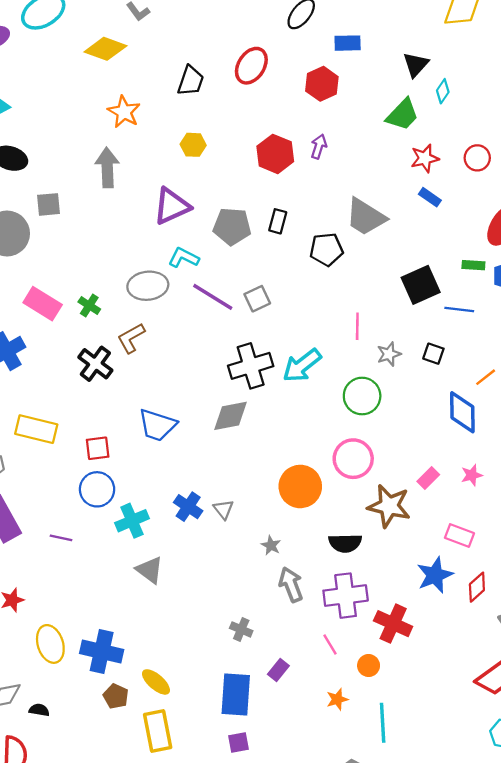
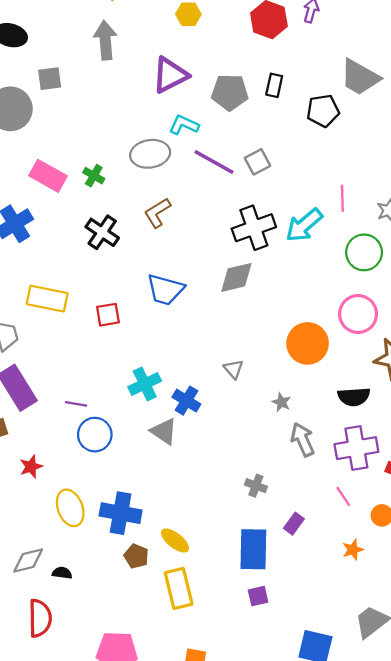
pink line: (357, 326) -> (342, 198), moved
brown L-shape: (131, 338) -> (157, 213), moved
blue circle: (97, 489) -> (95, 435), moved
blue cross: (188, 507) -> (186, 401), moved

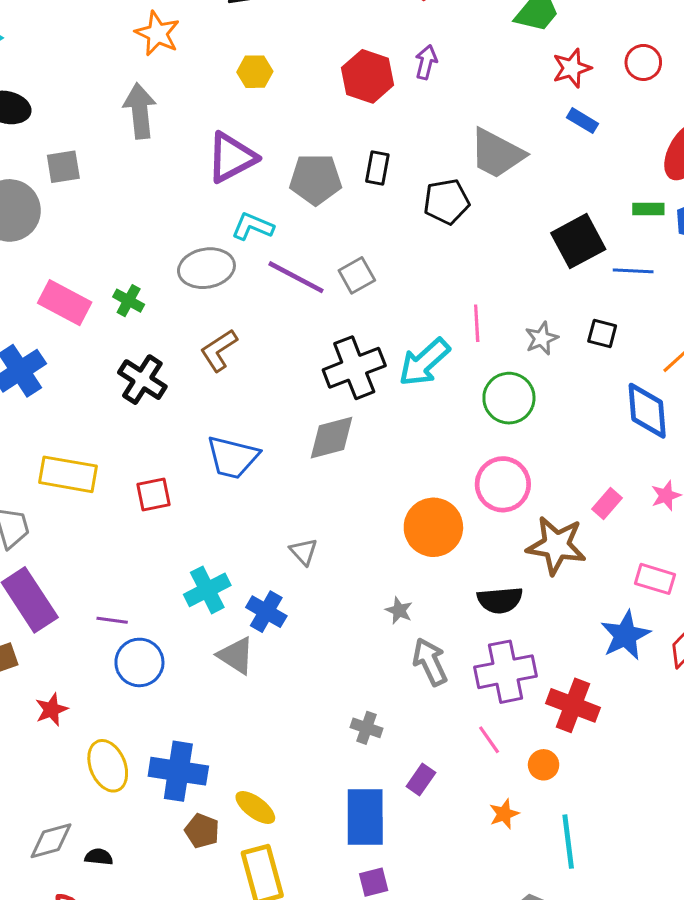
gray triangle: (234, 369) -> (304, 552), moved

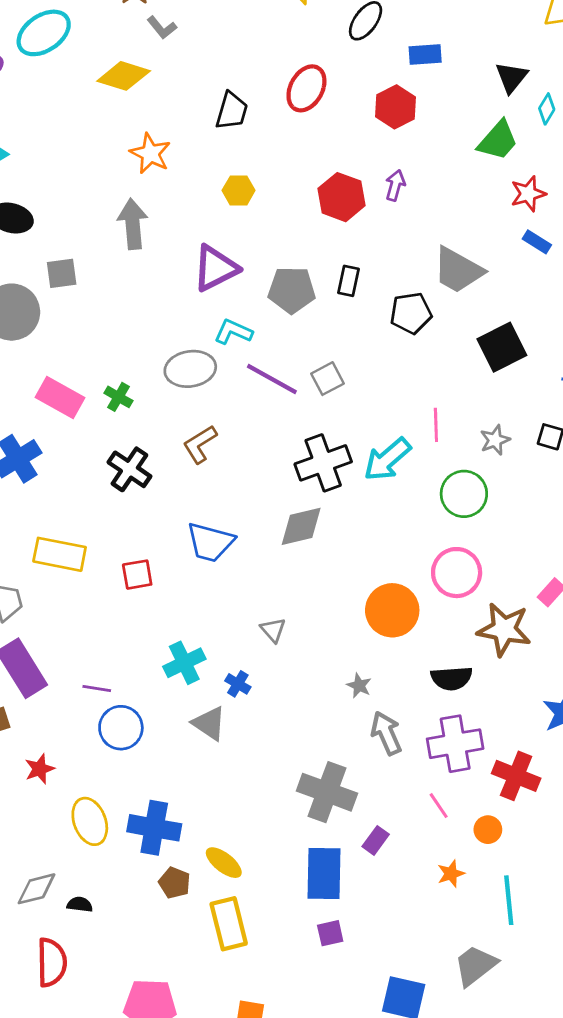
black square: (578, 241) -> (502, 347), moved
blue cross: (266, 612) -> (238, 684), size x0.7
gray cross: (367, 728) -> (327, 792), size x2.0

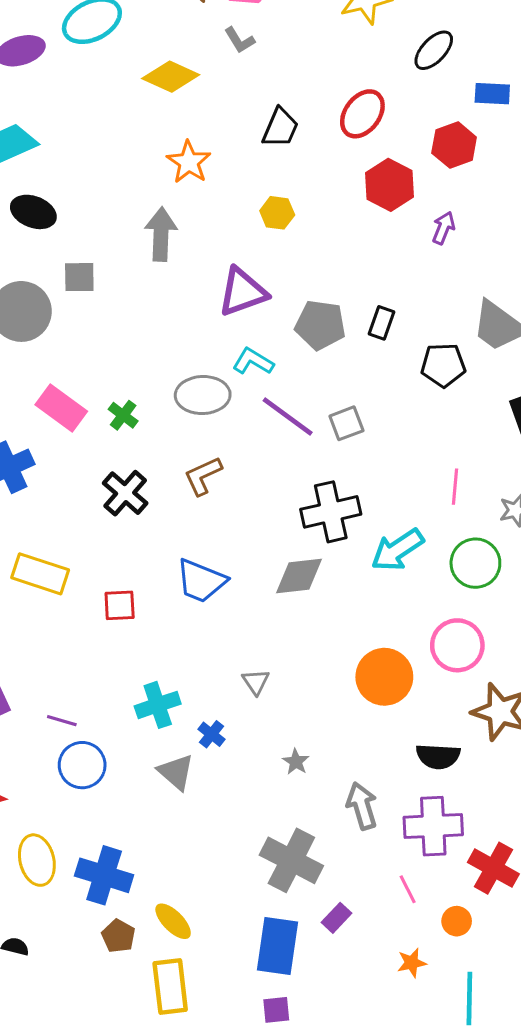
gray L-shape: (162, 28) -> (240, 40), moved
red hexagon: (341, 197) -> (389, 185), moved
cyan arrow: (387, 459) -> (397, 550), moved
gray star: (359, 686) -> (296, 762), moved

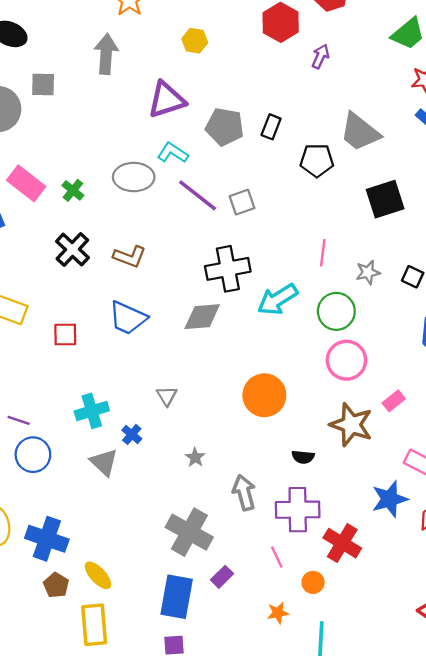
brown L-shape: (203, 476) -> (130, 257), moved, turned -136
pink circle: (457, 645) -> (346, 360), moved
black semicircle: (438, 756) -> (303, 457), size x0.7

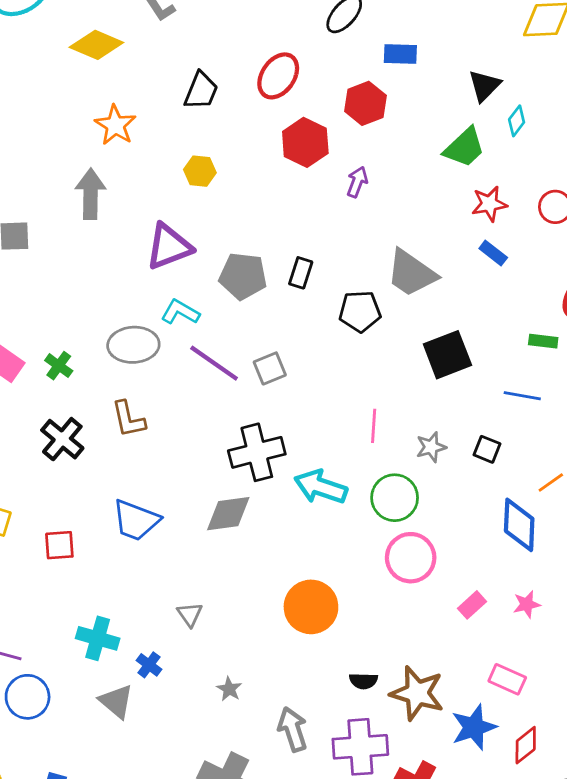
brown L-shape: (130, 257) -> (128, 419), moved, turned 60
cyan arrow: (277, 299) -> (321, 487), turned 54
cyan cross: (92, 411) -> (98, 638), turned 36
brown star: (351, 425) -> (417, 693), moved

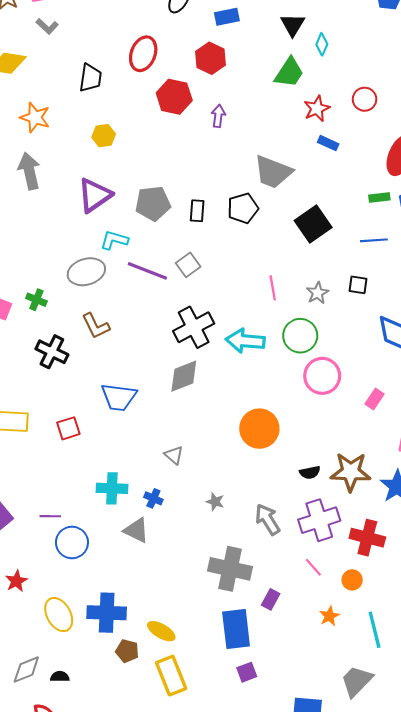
black rectangle: (301, 273) -> (197, 211), moved

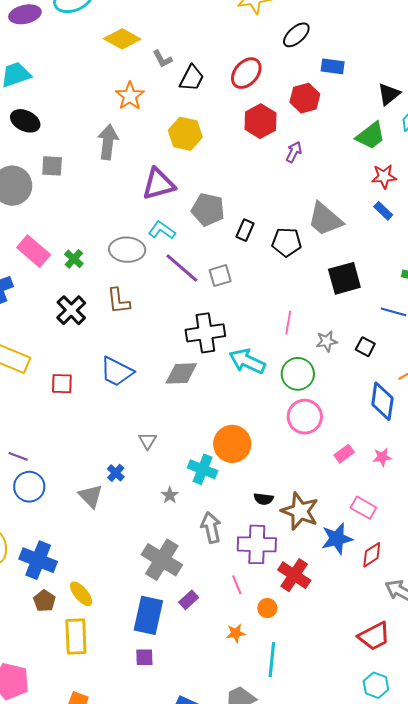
gray L-shape: (47, 26) -> (162, 59), moved
yellow hexagon: (104, 136) -> (185, 134), size x1.5
cyan cross: (112, 488) -> (203, 469), moved

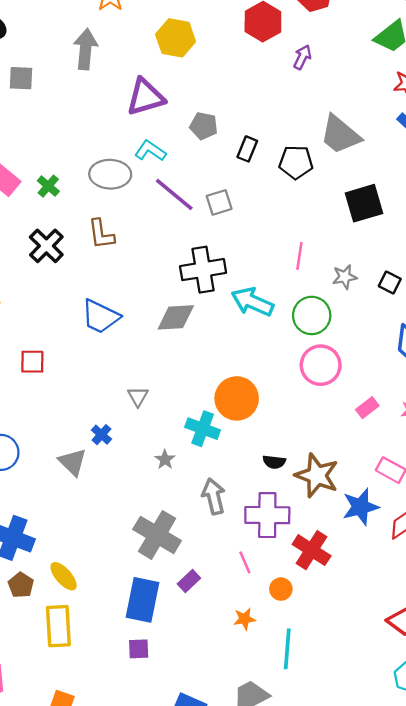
gray pentagon: (208, 210) -> (204, 126), size x0.7
red square: (62, 384) -> (32, 362), moved

